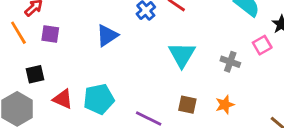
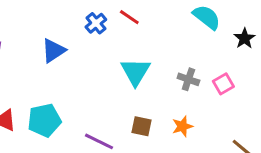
pink square: (262, 45) -> (223, 84), moved

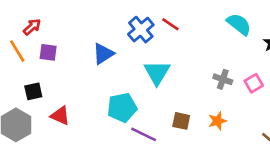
blue cross: (96, 23) -> (141, 30), size x1.4
cyan triangle: (135, 72) -> (157, 73), moved
cyan pentagon: (44, 120) -> (122, 107), moved

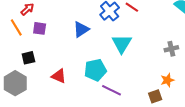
gray cross: (223, 79) -> (171, 49), turned -32
red triangle: (60, 116) -> (59, 76), moved
brown square: (181, 121) -> (155, 96), moved, turned -32

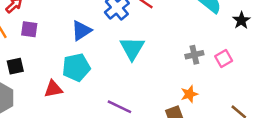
cyan pentagon: (95, 70) -> (76, 67), moved
red triangle: (59, 76) -> (53, 89), turned -35

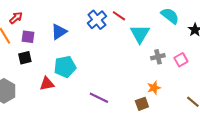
blue triangle: (81, 31) -> (59, 32), moved
cyan triangle: (132, 48) -> (140, 34), moved
black square: (15, 66) -> (25, 58), moved

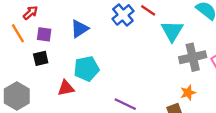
gray cross: (158, 57) -> (193, 57), size x1.6

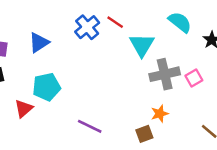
red triangle: (66, 88) -> (24, 109), turned -30

